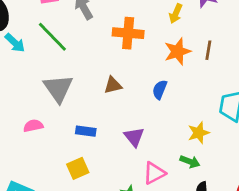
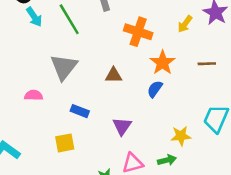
brown line: (208, 50) -> (207, 64), turned 66
orange star: (178, 51) -> (163, 63), moved, turned -30
green arrow: (190, 162) -> (167, 160), turned -48

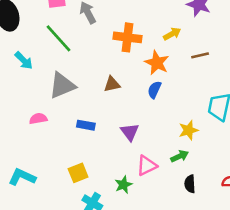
cyan arrow: (34, 17) -> (24, 61), moved
yellow arrow: (185, 24) -> (172, 34), moved, turned -144
gray triangle: (64, 67) -> (62, 85), turned 40
yellow square: (65, 143) -> (78, 173), moved

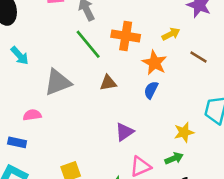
green line: (58, 38) -> (88, 44), moved
brown line: (200, 55) -> (198, 57), turned 42
blue rectangle: (86, 125) -> (17, 142), moved
purple triangle: (130, 132) -> (124, 132), turned 30

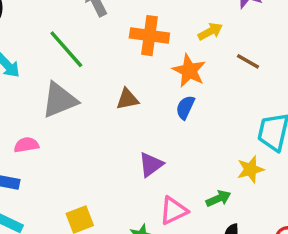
green line: (88, 44) -> (66, 49), moved
yellow star: (184, 132) -> (250, 169), moved

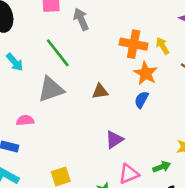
yellow arrow: (210, 31) -> (163, 46), turned -96
orange cross: (149, 36) -> (134, 44), moved

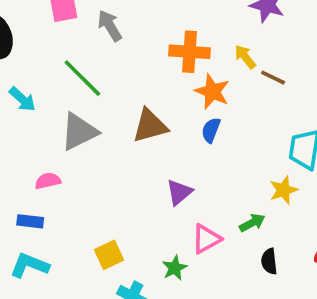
yellow arrow: (163, 46) -> (245, 57), moved
brown triangle: (100, 91) -> (150, 126), size x1.5

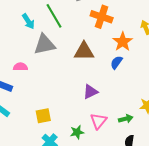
orange cross: (190, 52) -> (102, 17), moved
cyan arrow: (22, 99) -> (28, 21), moved
pink triangle: (206, 239) -> (98, 121), turned -36

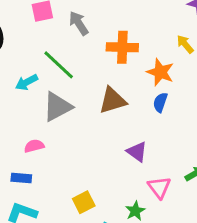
cyan arrow: (28, 21) -> (27, 82), turned 112
purple triangle: (90, 92) -> (137, 152), turned -42

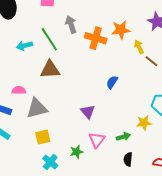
gray arrow: (79, 23) -> (71, 24), moved
orange star: (160, 72) -> (121, 30), moved, turned 30
brown triangle: (113, 100) -> (50, 69), moved
gray triangle: (57, 107) -> (37, 108), moved

